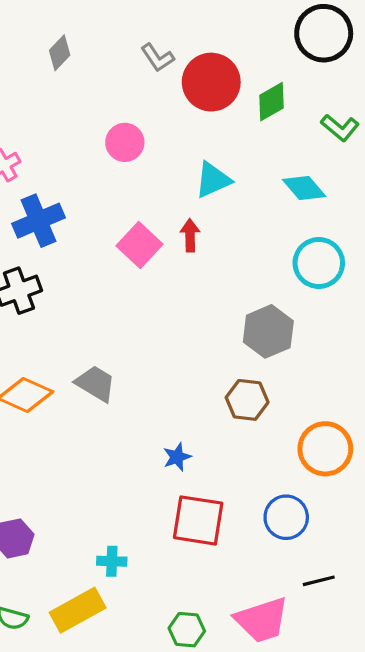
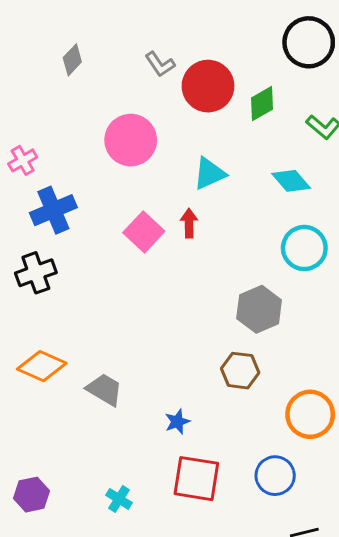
pink circle: (125, 142) -> (131, 140), size x1.5
gray trapezoid: (96, 384) -> (104, 390), moved
cyan cross: (112, 561) -> (119, 499), moved, turned 30

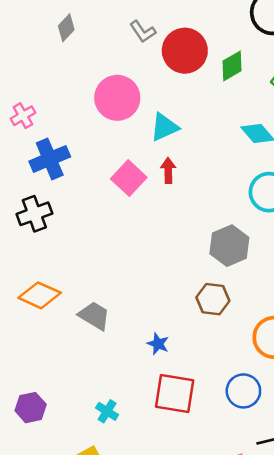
cyan triangle: (209, 174) -> (164, 127), moved
blue star: (177, 422) -> (158, 344), turned -30

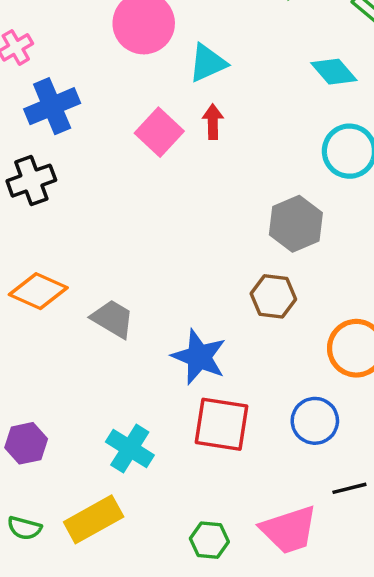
blue star: (158, 344) -> (199, 357), size x1.8
cyan cross: (107, 411) -> (130, 448), size x1.5

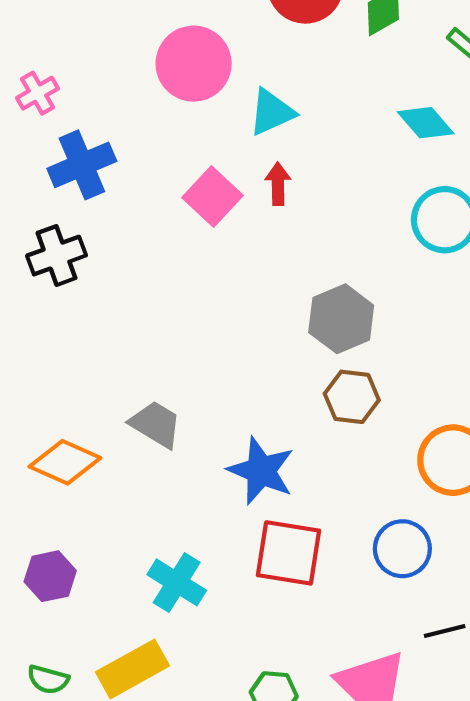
gray hexagon: (296, 224) -> (341, 319), moved
orange diamond: (38, 291) -> (65, 462), moved

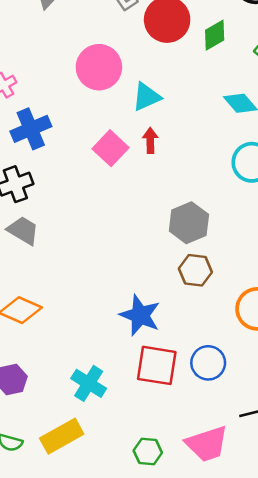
gray trapezoid: (156, 424) -> (23, 230), moved
blue circle: (402, 549) -> (208, 363), moved

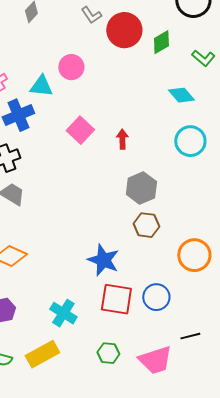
pink circle: (99, 67) -> (71, 67), size x0.7
cyan triangle: (146, 97) -> (41, 86), moved, turned 30
red arrow: (150, 140) -> (122, 139), moved
green hexagon: (148, 452) -> (108, 353), moved

